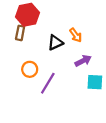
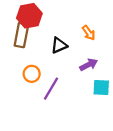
brown rectangle: (20, 33) -> (21, 35), size x1.5
orange arrow: (76, 35) -> (89, 33), moved

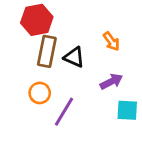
brown rectangle: (21, 35) -> (47, 51), moved
black triangle: (59, 45) -> (74, 57), turned 48

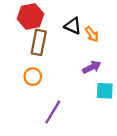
black triangle: (74, 57) -> (73, 26), moved
purple line: (64, 112) -> (53, 112), moved

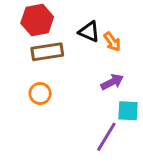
brown rectangle: (39, 42) -> (47, 52), turned 70
purple line: (53, 112) -> (106, 137), moved

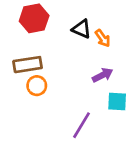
brown rectangle: (47, 52) -> (28, 65), moved
purple line: (106, 137) -> (82, 125), moved

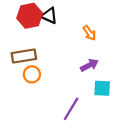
black triangle: (82, 29) -> (49, 16), moved

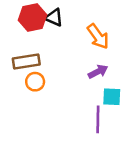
orange arrow: (89, 33) -> (98, 36), size x1.5
purple line: (71, 109) -> (98, 119), moved, turned -30

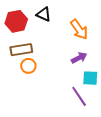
red hexagon: (33, 18) -> (16, 21), moved
purple line: (98, 119) -> (79, 96), turned -35

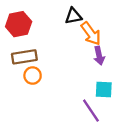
black triangle: (44, 14) -> (73, 16), moved, turned -35
purple arrow: (79, 58) -> (99, 56), moved, turned 105

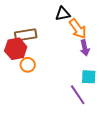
red hexagon: (19, 24) -> (16, 49), moved
brown rectangle: (24, 57) -> (26, 35), moved

